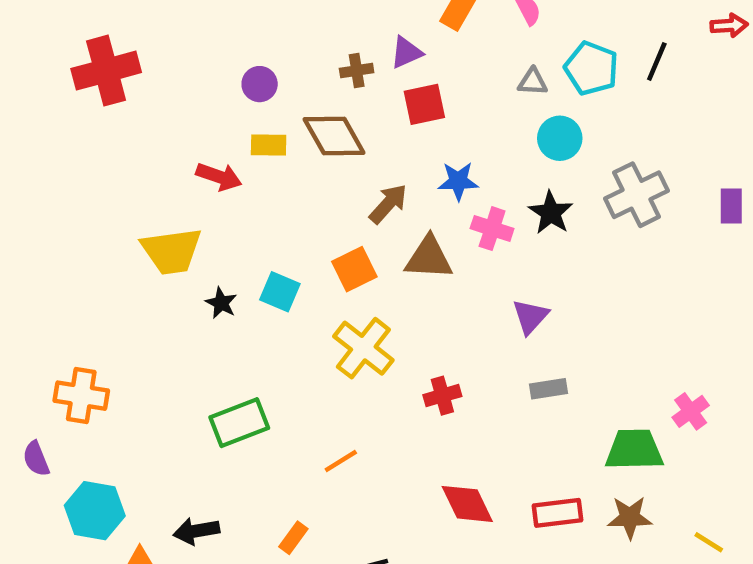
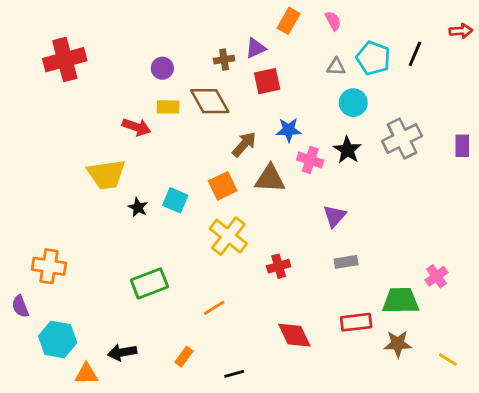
red rectangle: (557, 513) -> (356, 322), moved

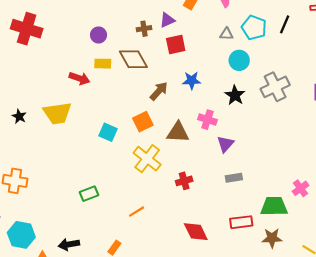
red cross: (65, 60) -> (27, 29), turned 32
pink cross: (310, 160) -> (207, 120), moved
brown triangle: (270, 179) -> (178, 132), moved
black star: (138, 207) -> (19, 116), moved
green rectangle: (149, 283) -> (89, 194), size x0.7

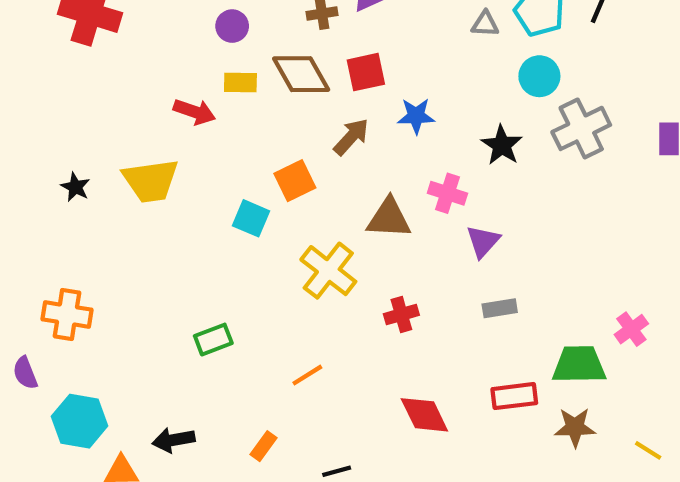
red square: (176, 44) -> (366, 72), moved
cyan circle: (239, 60) -> (539, 76), moved
orange square: (143, 122) -> (295, 181), moved

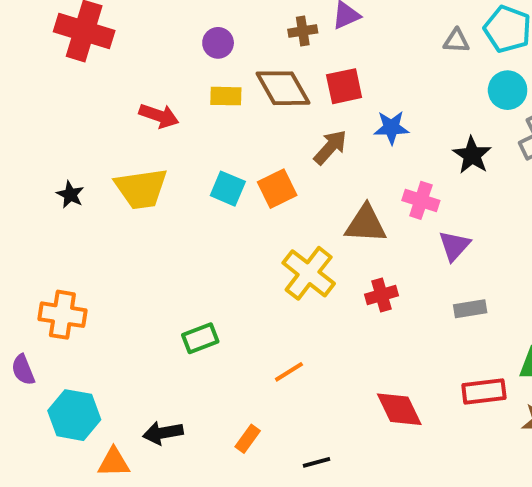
red arrow: (195, 112) -> (159, 116), moved
cyan square: (251, 218) -> (228, 189), moved
red cross: (401, 314) -> (381, 295), moved

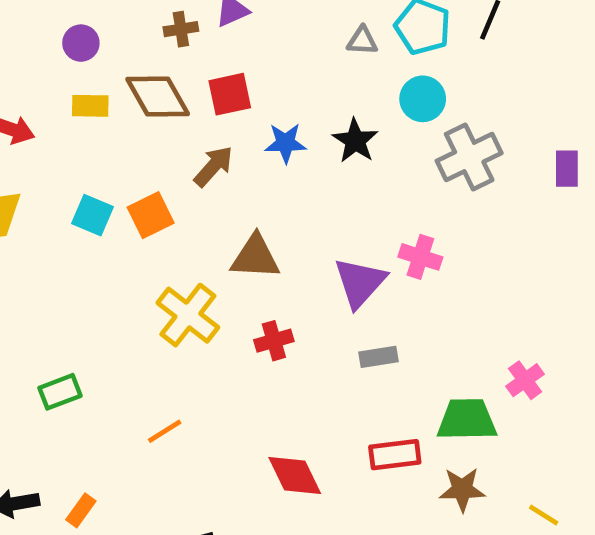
black star: (472, 155) -> (355, 141), moved
pink cross: (421, 200) -> (420, 257), moved
purple triangle: (454, 246) -> (360, 283), size x1.4
orange rectangle: (248, 439) -> (81, 510), moved

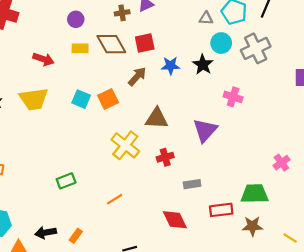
cyan circle: (423, 99) -> (221, 43), moved
gray cross: (469, 157) -> (256, 48), moved
pink cross: (420, 257) -> (233, 97), moved
gray rectangle: (379, 357) -> (192, 184), moved
pink cross: (525, 380) -> (281, 163), moved

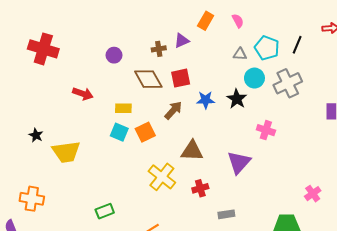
yellow rectangle: (80, 48) -> (123, 108), moved
yellow trapezoid: (34, 99) -> (66, 152), moved

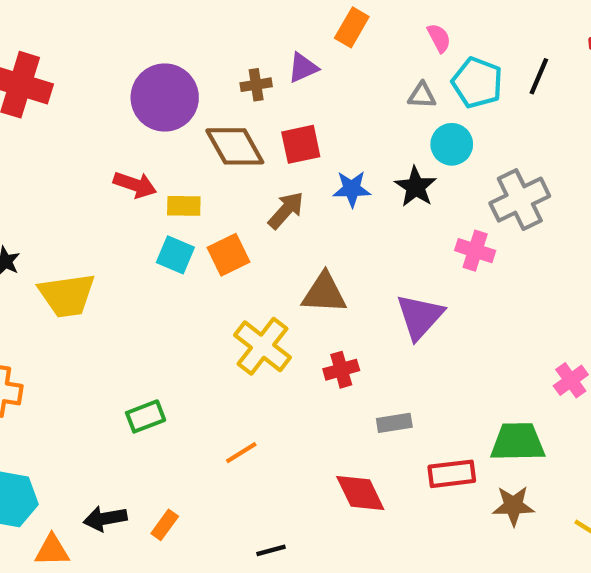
pink semicircle: (238, 21) -> (439, 38), moved
purple circle: (114, 55) -> (165, 98), size x2.0
gray cross: (288, 83) -> (520, 200), moved
red arrow: (83, 94) -> (135, 185), moved

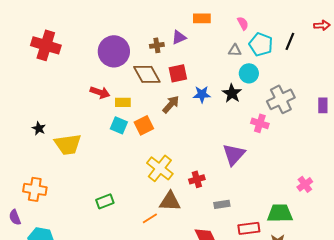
orange rectangle: (352, 27) -> (202, 18), turned 60
brown triangle: (324, 293) -> (170, 201), moved

